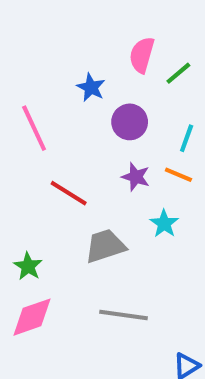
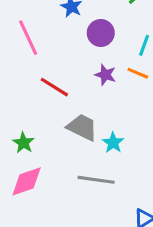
cyan star: (164, 224) -> (113, 143), moved
gray trapezoid: (105, 246) -> (82, 127), turned 44

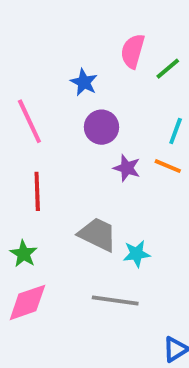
purple circle: (101, 33) -> (101, 127), moved
red line: (54, 87) -> (37, 191), moved, turned 56
cyan star: (113, 143) -> (137, 254), turned 30

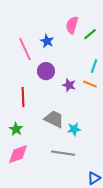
pink line: (29, 121) -> (25, 49), moved
purple circle: (101, 127) -> (46, 71), moved

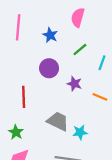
green line: (90, 34) -> (80, 49), moved
pink line: (25, 49) -> (18, 27), moved, turned 30
orange line: (90, 84) -> (100, 97), moved

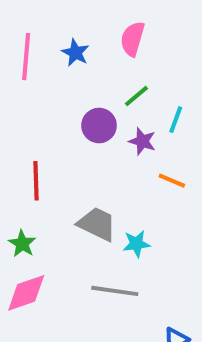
blue star: (50, 35) -> (75, 53), moved
purple circle: (49, 68) -> (99, 126), moved
purple star: (74, 84) -> (142, 141), moved

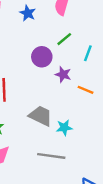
purple star: (142, 141) -> (63, 74), moved

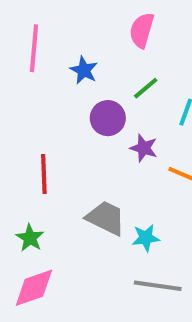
blue star: (28, 13) -> (84, 70), moved
gray line: (51, 156) -> (158, 286), moved

